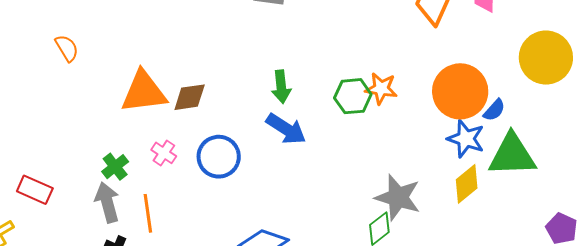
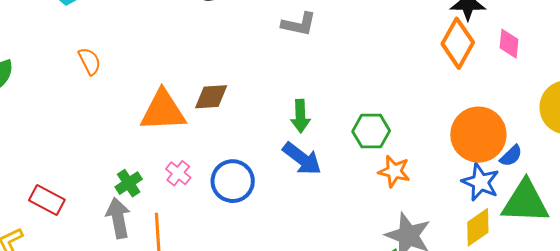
orange star: (381, 89) -> (394, 171), moved
brown diamond: (190, 97) -> (211, 97), moved

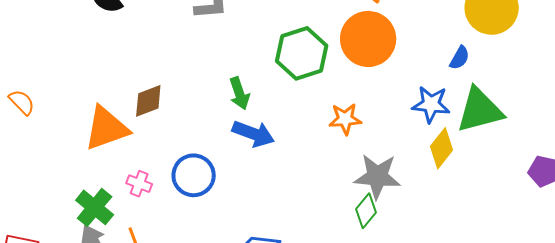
green hexagon: (371, 131) -> (302, 53), moved, size x1.4
orange circle: (478, 135) -> (368, 39), moved
blue semicircle: (511, 156) -> (460, 58), moved
green cross: (129, 183) -> (95, 207), size x1.4

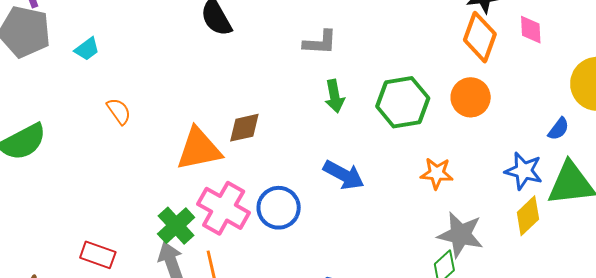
orange circle: (368, 39) -> (471, 97), size x0.7
green arrow: (239, 93) -> (334, 96), moved
pink cross: (139, 184) -> (224, 208), size x2.0

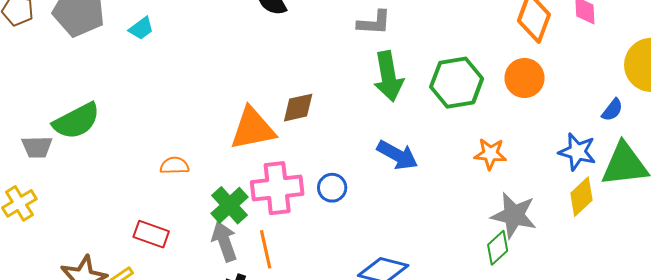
green arrow: (334, 96) -> (388, 76), size x1.5
orange semicircle: (119, 111) -> (175, 166), moved, turned -56
pink cross: (224, 208) -> (277, 188), turned -36
blue circle: (279, 208) -> (332, 188), size x0.7

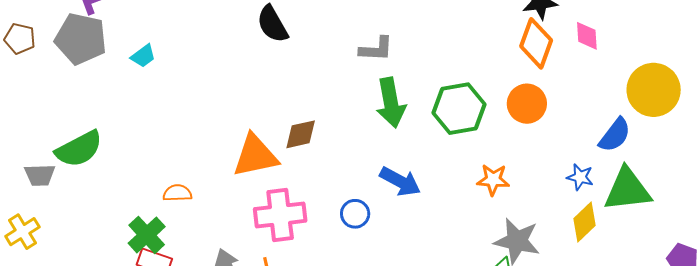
blue semicircle: (612, 110) -> (615, 135), size x1.5
blue star: (577, 152) -> (580, 177), size x0.7
blue circle: (332, 188) -> (355, 214), moved
green cross: (230, 205) -> (147, 235), moved

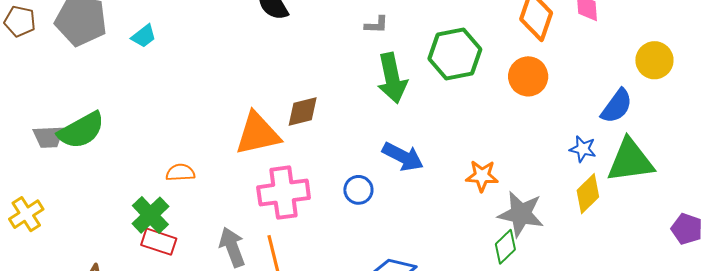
gray L-shape: (376, 49) -> (376, 25), size x0.7
yellow circle: (654, 90) -> (654, 60), size x0.7
green hexagon: (459, 109) -> (455, 54), moved
gray trapezoid: (40, 175) -> (49, 137), moved
orange star: (493, 180) -> (482, 176), moved

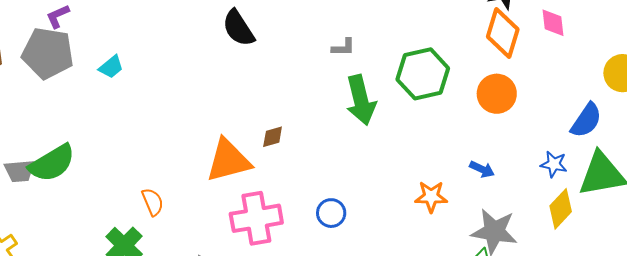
brown diamond: (303, 112) -> (273, 137), size x0.7
blue arrow: (403, 157) -> (482, 169), moved, size x0.6
orange semicircle: (180, 173) -> (153, 202), turned 72
orange star: (482, 176) -> (431, 197), moved

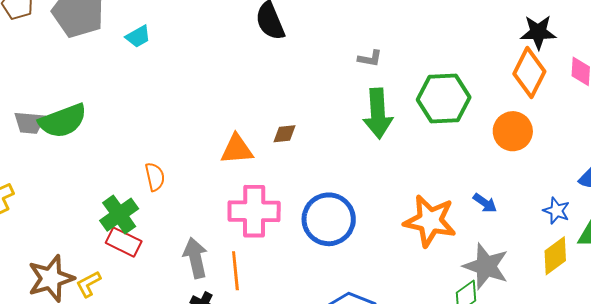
orange triangle: (228, 160) -> (237, 149), size x0.7
orange star: (431, 197) -> (430, 221), size x1.6
blue circle: (331, 213) -> (329, 219), size x1.8

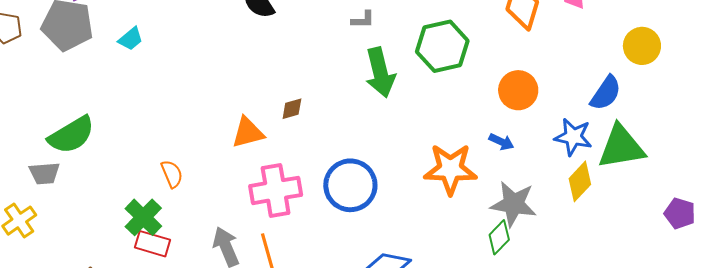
gray trapezoid: (29, 123) -> (44, 173), moved
orange circle: (513, 131) -> (518, 90), moved
blue star: (556, 211) -> (573, 137), size x1.4

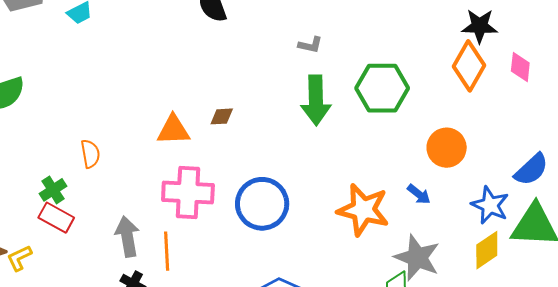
green cross: (143, 217) -> (53, 190), size x0.7

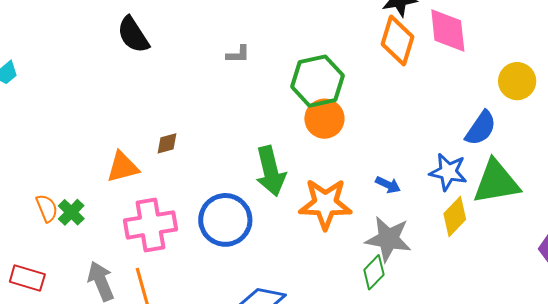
pink diamond: (520, 67) -> (448, 30), size x1.6
green arrow: (316, 100) -> (271, 171), moved
orange circle: (447, 148) -> (324, 119), moved
green cross: (53, 190) -> (71, 212), moved
blue arrow: (419, 194) -> (388, 185), moved

